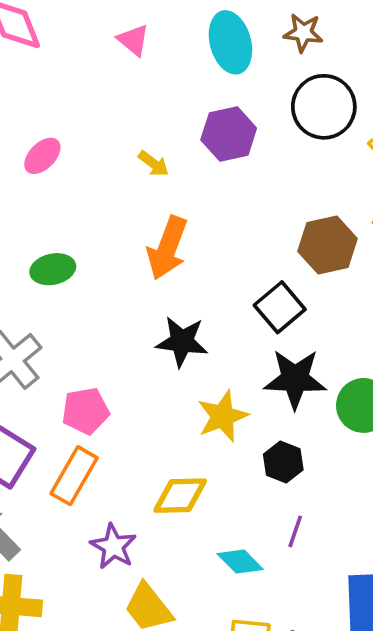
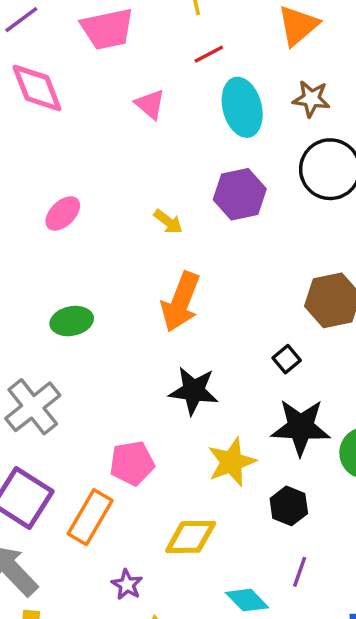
black square: (280, 307) -> (287, 359), size x0.6
pink pentagon: (85, 411) -> (132, 463), moved
purple star: (113, 546) -> (127, 585), size x0.7

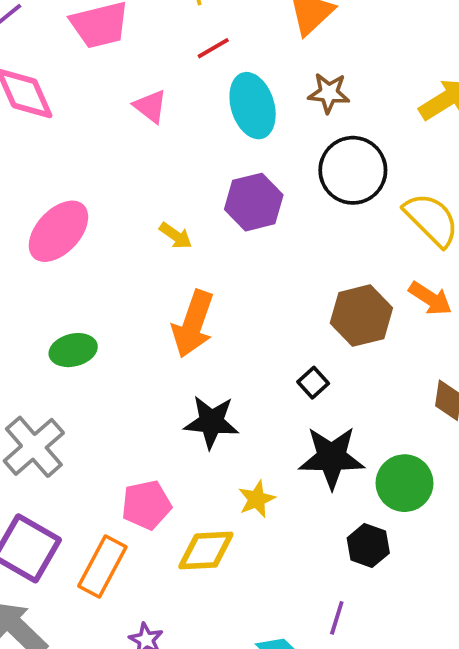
pink ellipse: (63, 213) -> (58, 231), size x1.6
yellow star: (232, 462) -> (257, 499), size x0.7
black hexagon: (289, 506) -> (368, 545), moved
yellow diamond: (191, 537) -> (206, 551), moved

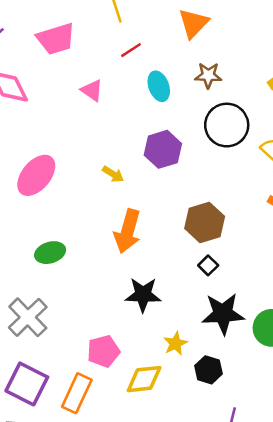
cyan ellipse: (253, 106) -> (159, 86), size x0.7
brown hexagon: (361, 316) -> (205, 222), moved
black hexagon: (368, 545) -> (209, 370), moved

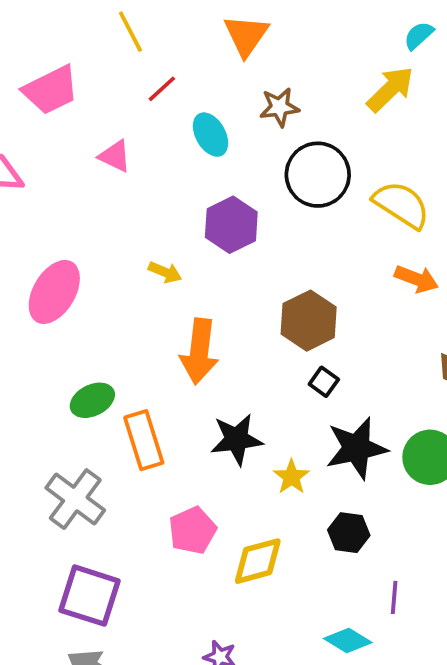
yellow star: (175, 344) -> (291, 477), moved
orange rectangle: (77, 393) -> (144, 440), moved, turned -33

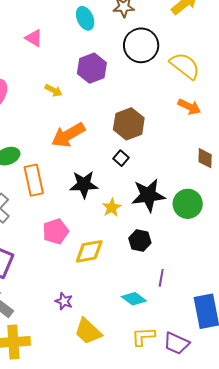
pink triangle: (115, 156) -> (34, 38), moved
orange arrow: (199, 351) -> (68, 135), turned 48
black square: (324, 382) -> (121, 158), moved

